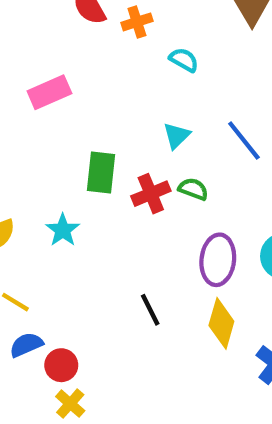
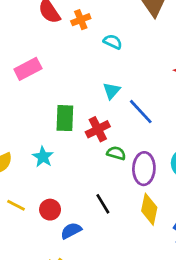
blue line: (244, 140) -> (141, 112), moved
green semicircle: (193, 189) -> (116, 153), moved
blue semicircle: (26, 345) -> (71, 231), moved
red circle: (61, 365) -> (50, 210), moved

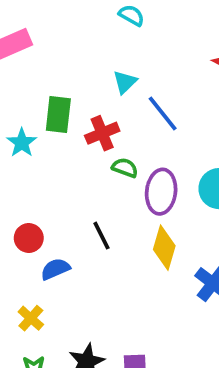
cyan star: (43, 157) -> (22, 143), moved

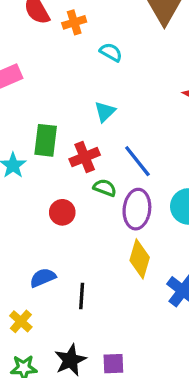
blue line: (163, 113) -> (137, 161), moved
black line: (101, 236) -> (82, 296), moved, turned 30
red circle: (29, 238) -> (62, 212), moved

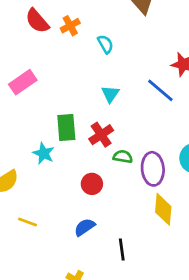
cyan semicircle: (111, 52) -> (105, 44), turned 42
blue line: (137, 161) -> (160, 90), moved
blue semicircle: (43, 278) -> (85, 227), moved

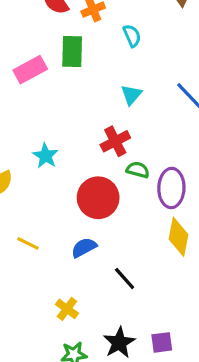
green rectangle: (66, 127) -> (72, 51), moved
red circle: (92, 184) -> (98, 198), size x1.6
yellow line: (28, 222) -> (28, 243), moved
black line: (122, 250) -> (125, 279), turned -40

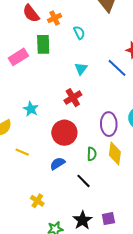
green semicircle: (138, 170) -> (92, 154), moved, turned 80
yellow line: (28, 243) -> (22, 152), moved
yellow cross: (67, 309) -> (37, 201), moved

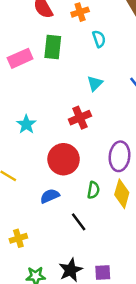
orange cross: (55, 18) -> (80, 12), moved
yellow cross: (37, 201) -> (18, 238), turned 32

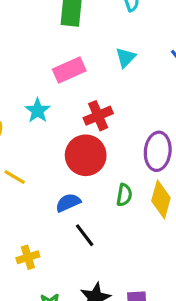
pink rectangle: (20, 58) -> (69, 70), moved
red cross: (80, 118) -> (98, 116), moved
black line: (79, 222) -> (85, 235), moved

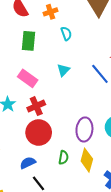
pink rectangle: (69, 70) -> (28, 78), turned 60
red cross: (98, 116) -> (36, 106), moved

